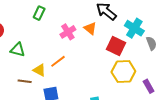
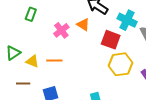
green triangle: (18, 50) -> (13, 53), turned -42
orange line: (58, 61) -> (54, 61), turned 42
yellow triangle: (39, 70) -> (32, 61), moved

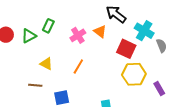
green rectangle: (31, 14) -> (48, 26), moved
green triangle: (13, 53) -> (29, 36), moved
orange line: (54, 61) -> (78, 66), moved, turned -63

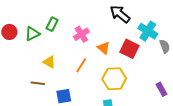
orange triangle: (100, 31) -> (103, 48), moved
yellow hexagon: (134, 74) -> (114, 79), moved

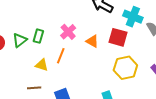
green rectangle: (52, 24) -> (38, 36), moved
orange line: (81, 65) -> (61, 56), moved
yellow hexagon: (114, 79) -> (125, 68), moved

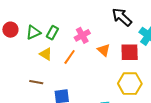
red square: (118, 37) -> (130, 52), turned -30
yellow triangle: (42, 65) -> (46, 54), moved

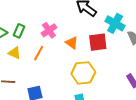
yellow hexagon: (130, 84) -> (83, 73), moved

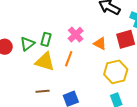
yellow triangle: (15, 53) -> (45, 62), size x1.5

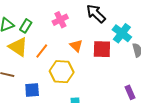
pink cross: (76, 35) -> (60, 20), moved
yellow hexagon: (116, 72) -> (62, 72), moved

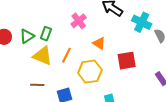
red square: (102, 49) -> (127, 61), moved

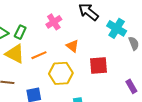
orange line: (66, 55) -> (39, 55), turned 35

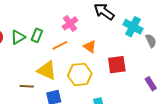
yellow triangle: (15, 54) -> (47, 70), moved
orange line: (39, 55) -> (60, 45), moved

